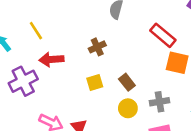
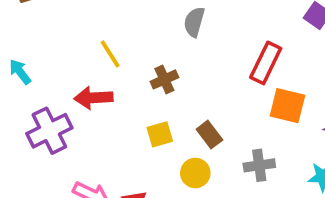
yellow line: (36, 31) -> (110, 54), moved
red rectangle: (163, 35) -> (266, 63), turned 75
yellow circle: (128, 108) -> (195, 173), moved

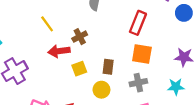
red arrow: (93, 98) -> (59, 51), moved
orange square: (287, 106) -> (142, 54), moved
brown rectangle: (209, 135) -> (108, 67), turned 48

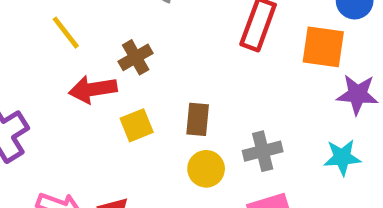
orange square: (142, 54) -> (323, 47), moved
yellow circle: (101, 90) -> (206, 169), moved

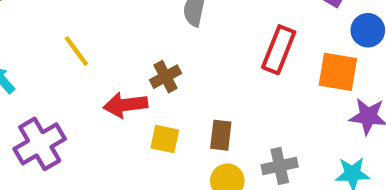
yellow line: (66, 33) -> (76, 51), moved
yellow square: (137, 125) -> (165, 139), turned 32

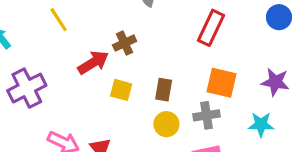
orange square: (338, 72) -> (221, 83), moved
red arrow: (125, 105) -> (93, 63), turned 152

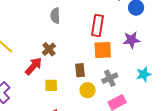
purple star: (275, 82) -> (132, 40), moved
orange square: (221, 83) -> (103, 50), moved
yellow square: (121, 90) -> (51, 85), moved

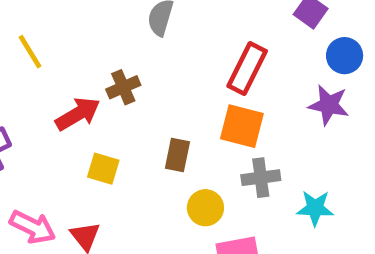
purple star: (132, 40) -> (329, 105), moved
gray cross: (110, 78) -> (261, 178), moved
yellow circle: (88, 90) -> (205, 208), moved

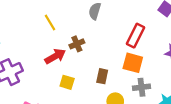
yellow line: (30, 52) -> (50, 22), moved

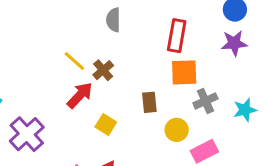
yellow line: (50, 22) -> (74, 61), moved
yellow square: (67, 82) -> (106, 124), turned 32

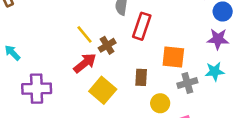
red rectangle: (177, 36) -> (142, 26), moved
cyan star: (245, 110) -> (215, 71), moved
yellow square: (106, 124) -> (103, 90), size x1.5
purple cross: (27, 134) -> (37, 89), turned 32

